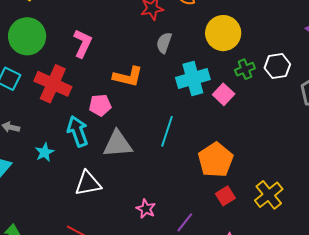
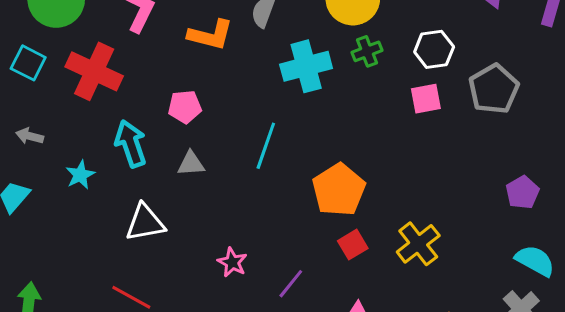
green cross: (245, 69) -> (367, 51), moved
orange L-shape: (128, 77) -> (211, 35), moved
pink square: (224, 94) -> (426, 99), moved, turned 35
pink pentagon: (100, 105) -> (185, 107), moved
gray triangle: (118, 144) -> (191, 164), size x0.6

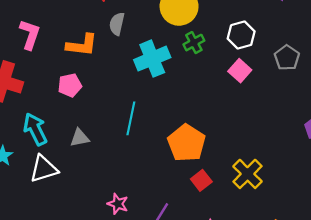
gray pentagon: (494, 89) -> (287, 58), size x0.7
pink square: (426, 99) -> (240, 71), turned -30
pink pentagon: (185, 107) -> (70, 85), moved
white triangle: (145, 223) -> (44, 169), moved

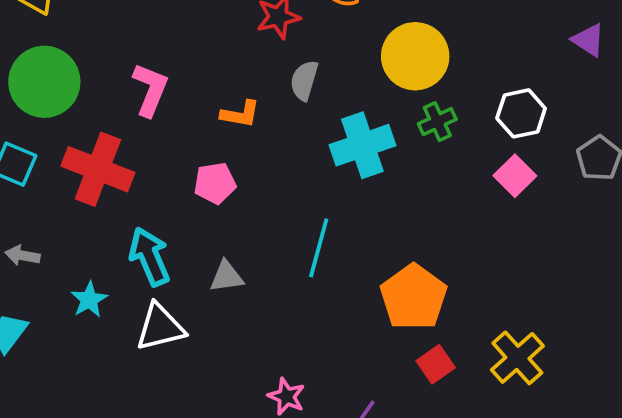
orange L-shape: (82, 45) -> (240, 114), size x0.7

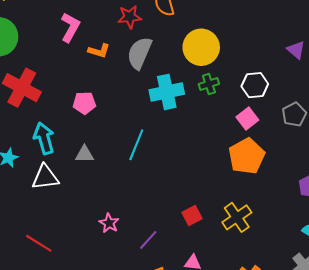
gray semicircle: (304, 80) -> (139, 53), size x1.5
pink L-shape: (150, 90) -> (70, 27), moved
orange L-shape: (240, 114) -> (99, 51), moved
orange pentagon: (414, 297) -> (247, 156), moved

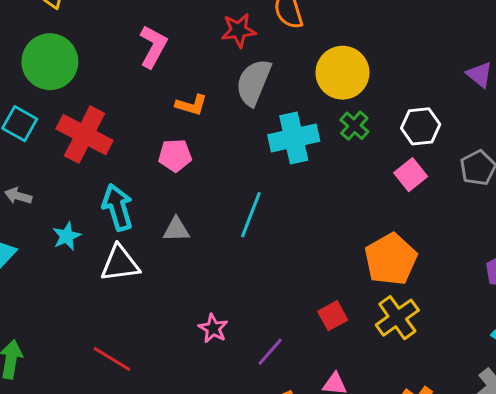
orange L-shape: (99, 51) -> (191, 105), moved
green cross: (209, 84) -> (354, 126), turned -30
orange pentagon: (247, 156) -> (391, 259), moved

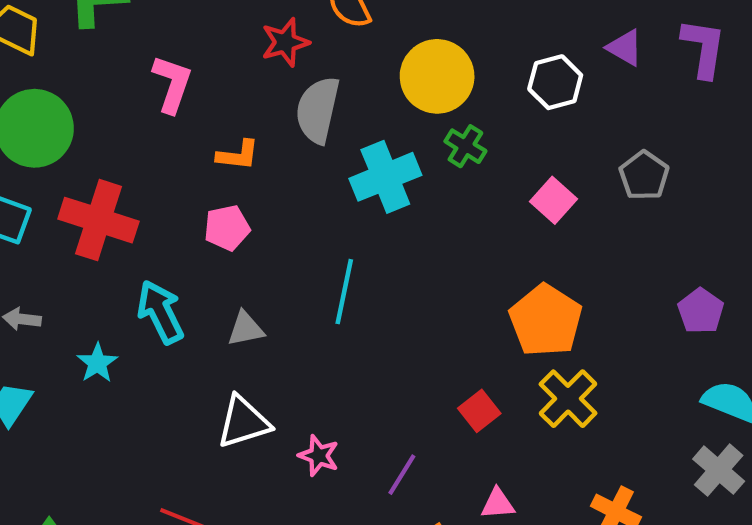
white hexagon: (421, 126) -> (555, 82), moved
white triangle: (120, 264) -> (243, 422), moved

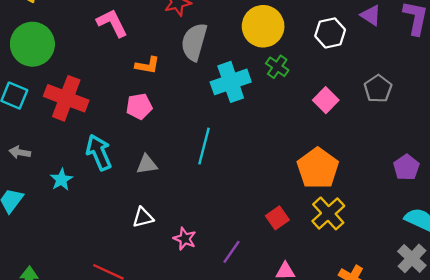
pink L-shape: (172, 84) -> (112, 23), turned -48
white triangle: (243, 422) -> (143, 217), size x0.7

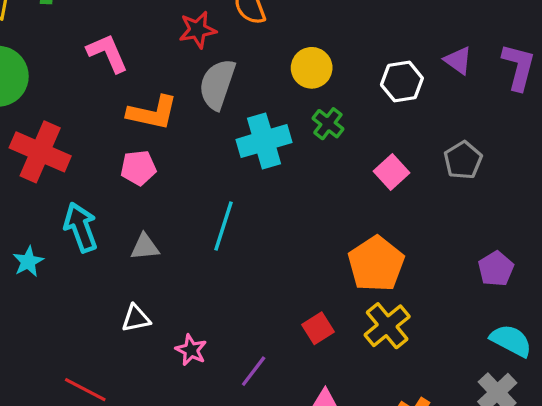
yellow circle: (263, 26) -> (312, 68), size x0.7
orange L-shape: (147, 65) -> (152, 113), size x1.5

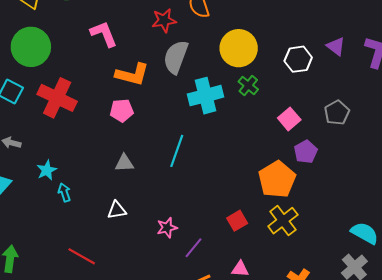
yellow circle: (312, 68) -> (239, 48), size x1.4
cyan arrow: (81, 227) -> (64, 192), moved, size x0.6
purple pentagon: (496, 269) -> (306, 152), moved
pink star: (191, 350) -> (167, 228), moved, turned 30

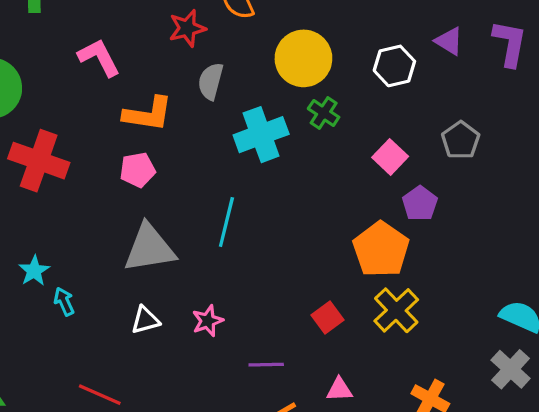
gray semicircle: (176, 57) -> (211, 81), size x0.7
gray triangle: (124, 163) -> (149, 248), size x1.8
pink star: (167, 228) -> (208, 321), moved
purple line: (194, 248) -> (266, 365), turned 55

